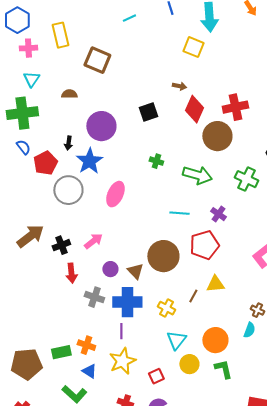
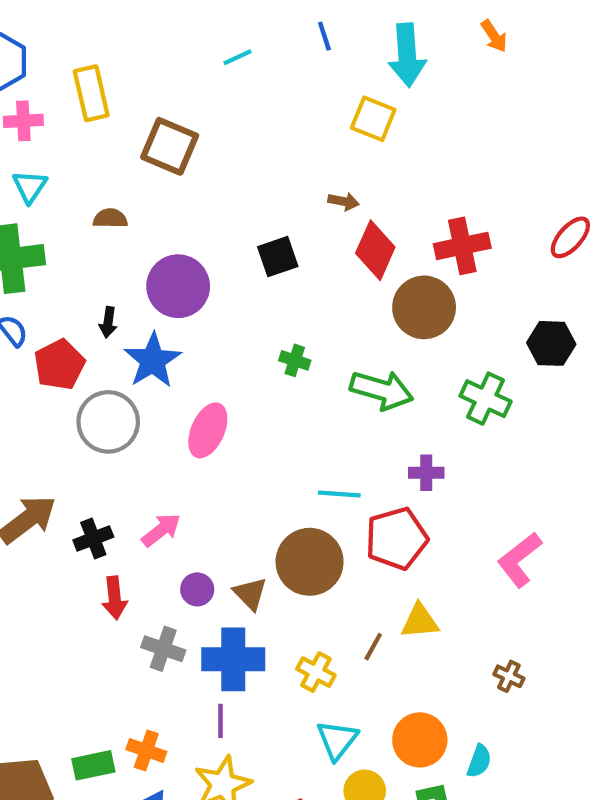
cyan line: (179, 213) -> (339, 494), moved
purple cross: (218, 214) -> (426, 473), turned -35
cyan semicircle: (249, 330) -> (479, 761), moved

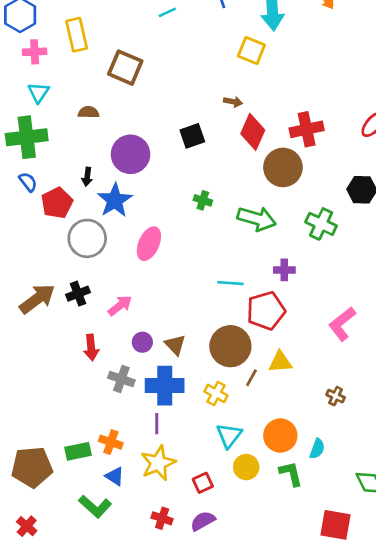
black cross: (93, 539) -> (78, 294), moved
brown circle: (310, 562) -> (230, 346), moved

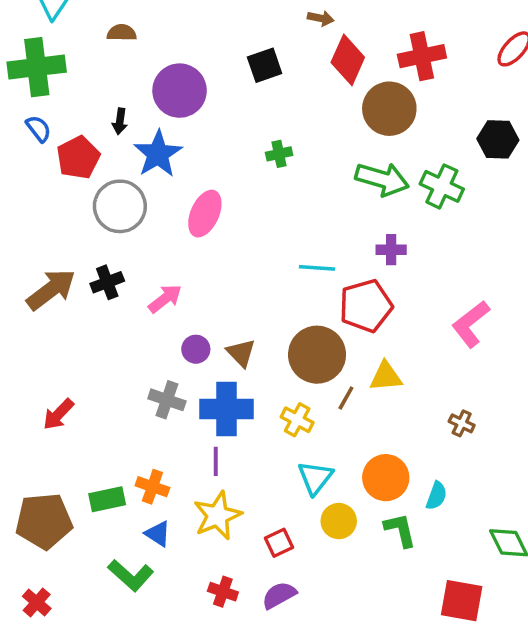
green cross: (203, 200) -> (279, 154), turned -30
green arrow: (257, 219) -> (382, 179), moved
red arrow: (91, 347) -> (58, 414), moved, turned 50

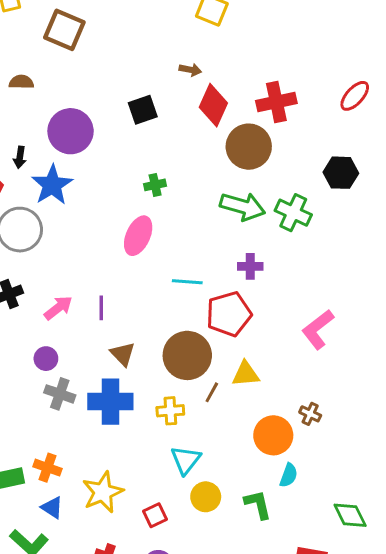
pink ellipse: (205, 214) -> (138, 236), moved
purple circle: (196, 349) -> (46, 359), moved
yellow cross: (297, 420) -> (170, 411), turned -32
purple line: (216, 461) -> (101, 308), moved
orange circle: (386, 478) -> (273, 435), moved

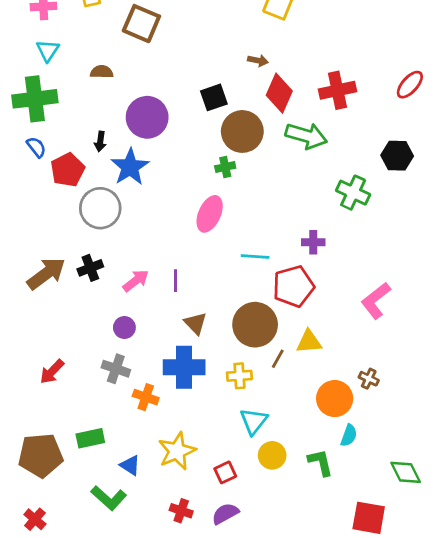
brown circle: (249, 147) -> (242, 131), moved
green arrow: (243, 206) -> (306, 136), moved
gray cross: (60, 394) -> (116, 369), moved
orange cross: (47, 468) -> (146, 397), moved

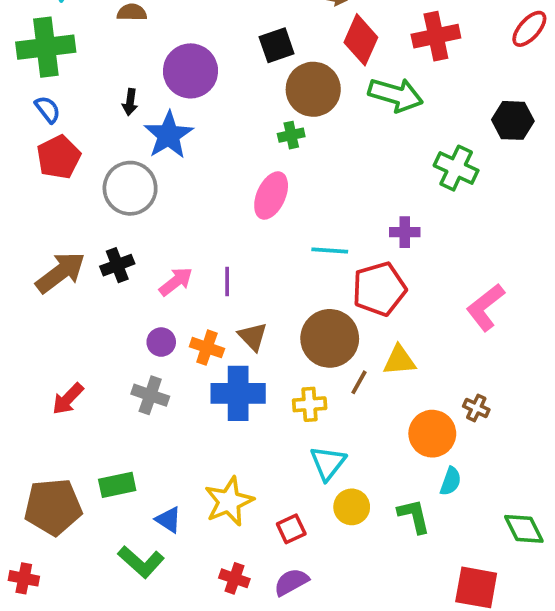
red pentagon: (68, 170) -> (59, 157), moved
orange cross: (146, 397) -> (207, 348), moved
red cross: (35, 519) -> (24, 578), moved, turned -30

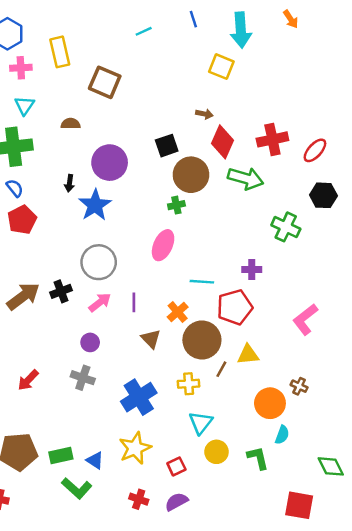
red ellipse: (529, 29) -> (315, 150), moved
gray circle: (130, 188) -> (99, 262), moved
orange cross: (207, 348) -> (178, 312), moved, turned 30
blue cross: (238, 393) -> (139, 397), moved, turned -32
green rectangle: (117, 485) -> (61, 455), moved

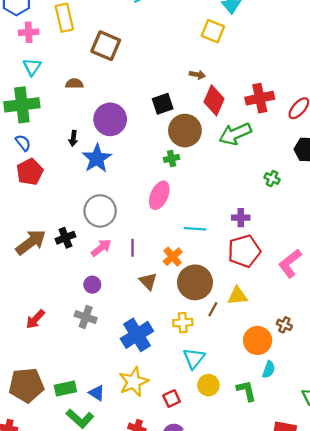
green arrow: (246, 178) -> (235, 134), turned 140
green cross: (286, 227) -> (272, 179), size x0.6
red pentagon: (235, 307) -> (244, 251), moved

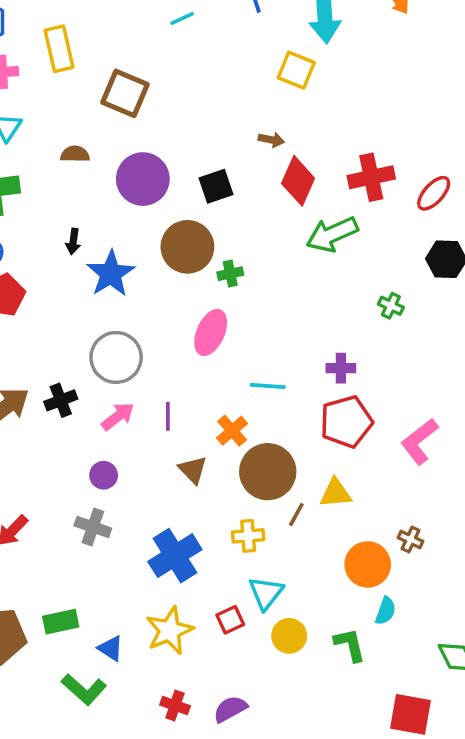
purple circle: (110, 119) -> (143, 179), moved
brown circle: (185, 131) -> (187, 247), moved
green rectangle: (65, 388) -> (61, 622), moved
red square: (172, 399) -> (230, 620), moved

